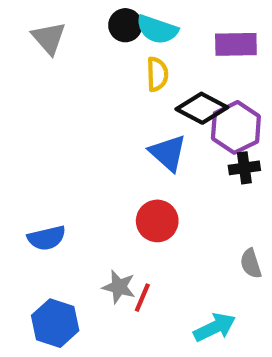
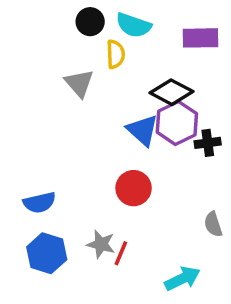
black circle: (125, 25) -> (90, 22), moved
gray triangle: (49, 38) -> (79, 83), moved
yellow semicircle: (157, 74) -> (115, 54), moved
purple hexagon: (236, 127) -> (177, 123), moved
blue hexagon: (55, 323) -> (47, 253), moved

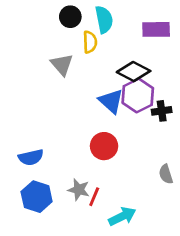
cyan semicircle: (134, 25) -> (104, 20), turned -120
cyan arrow: (182, 279) -> (122, 216), moved

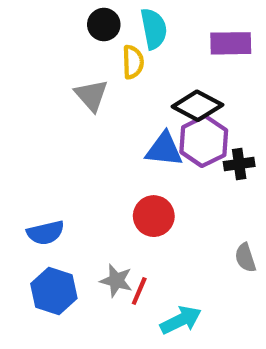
blue triangle: (111, 101) -> (164, 149), turned -36

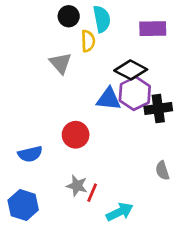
black cross: (239, 164) -> (158, 109), size x1.4
red circle: (154, 216) -> (76, 135), moved
blue hexagon: (54, 291) -> (23, 205), moved

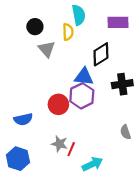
black circle: (69, 16) -> (35, 27), moved
black diamond: (131, 70) -> (101, 54), turned -60
purple hexagon: (135, 93) -> (82, 96), moved

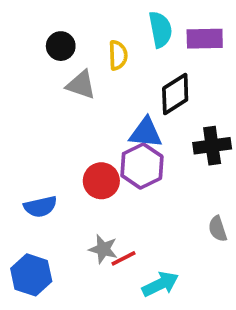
cyan semicircle: (79, 15) -> (160, 29), moved
gray triangle: (47, 49) -> (81, 85), turned -30
red line: (71, 149) -> (123, 258), turned 40

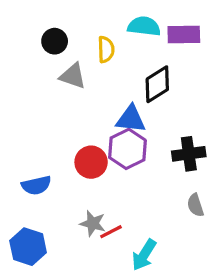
cyan semicircle: (160, 29) -> (144, 26), turned -72
black cross: (212, 146) -> (189, 154), moved
cyan arrow: (160, 284) -> (144, 255), turned 148

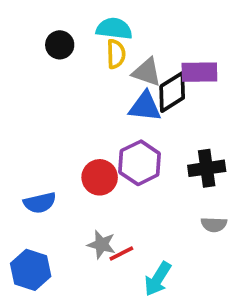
cyan semicircle: (144, 26) -> (114, 29), moved
purple rectangle: (184, 35) -> (199, 72), moved
gray triangle: (73, 76) -> (147, 72), moved
blue triangle: (131, 119) -> (145, 107), moved
gray semicircle: (195, 205) -> (214, 224), turned -70

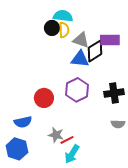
black circle: (60, 45) -> (52, 28), moved
red circle: (100, 177) -> (44, 98), moved
blue semicircle: (40, 203) -> (23, 122), moved
cyan arrow: (158, 279) -> (72, 154), moved

